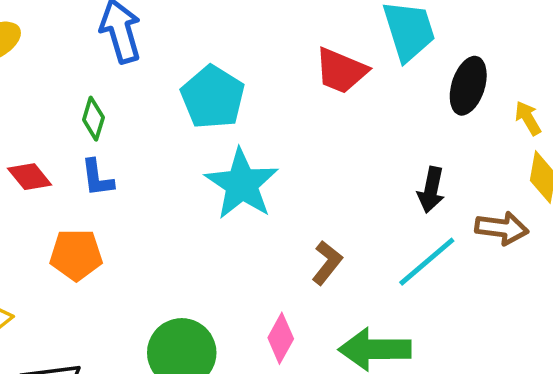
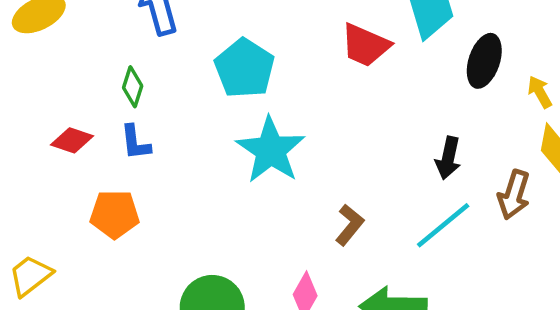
red diamond: (30, 177) -> (72, 140), turned -33
brown arrow: (502, 228) -> (514, 195), turned 99

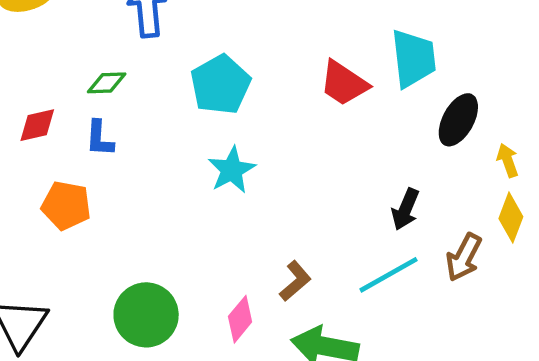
green diamond: (133, 87) -> (107, 83), turned 60
red diamond: (72, 140) -> (37, 125), turned -42
cyan star: (271, 150) -> (232, 170), size x0.7
brown L-shape: (350, 225) -> (295, 281), moved

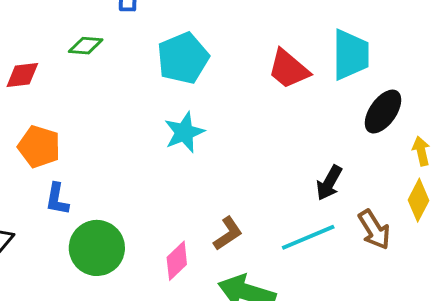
blue L-shape: (99, 138) -> (57, 199), moved
brown arrow: (464, 257) -> (374, 230), turned -66

